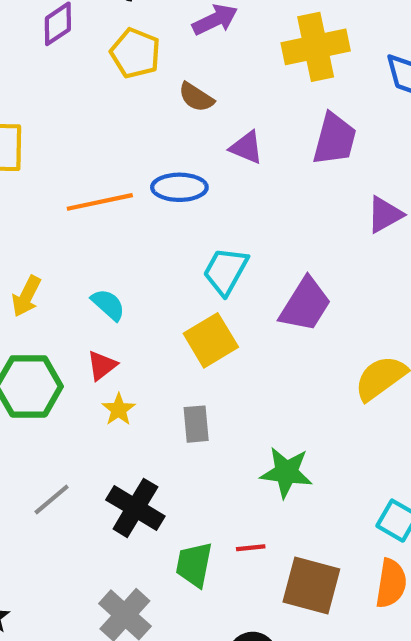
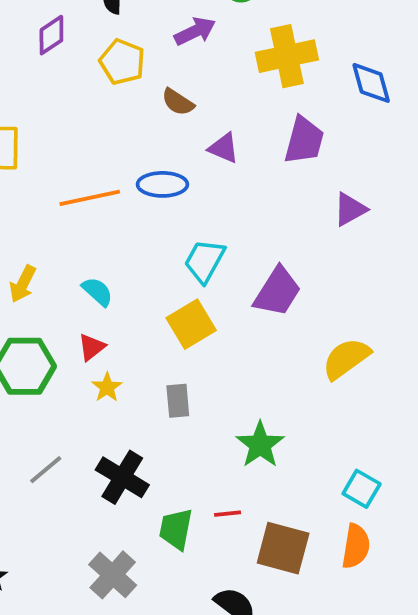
green star: (286, 472) -> (260, 445), turned 30

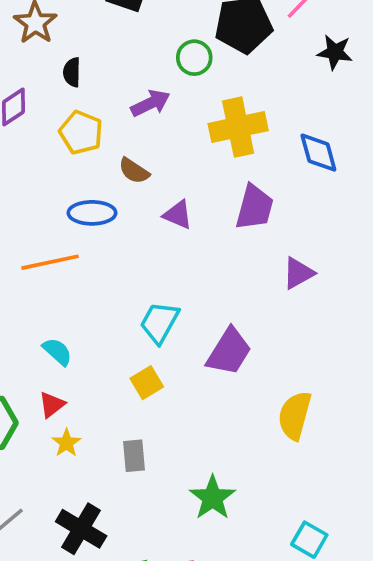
blue ellipse: (162, 184) -> (92, 213), moved
yellow square: (191, 324) -> (147, 383), size x0.7
yellow semicircle: (346, 359) -> (295, 416), turned -39

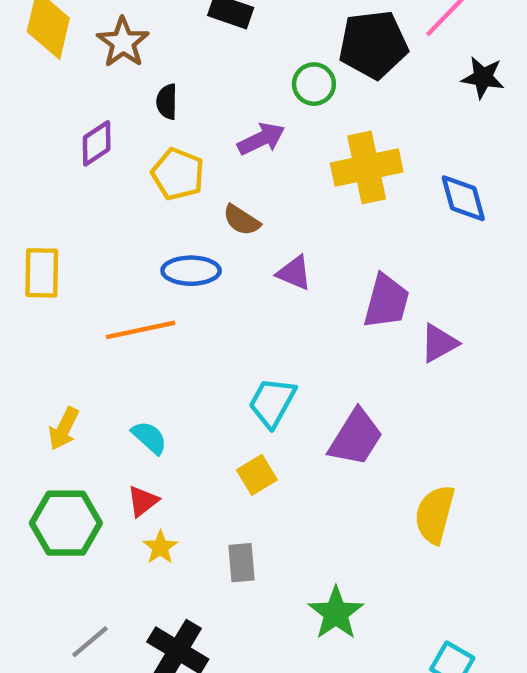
purple trapezoid: (255, 207) -> (386, 301), moved

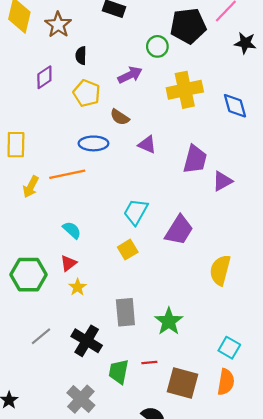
yellow arrow: (64, 429) -> (31, 187), moved
gray rectangle: (242, 563) -> (125, 312), moved, size x1.4

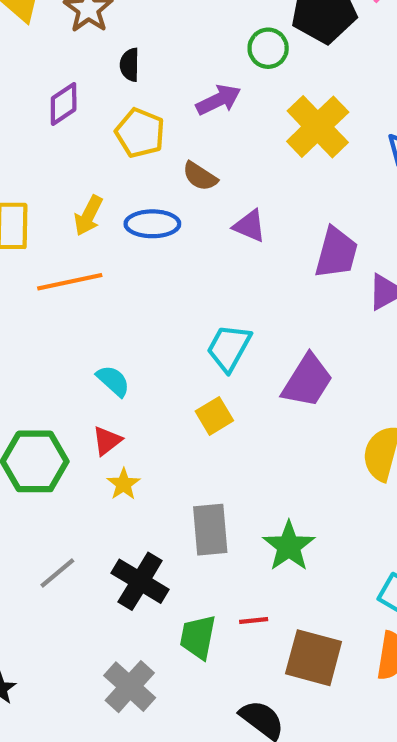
yellow cross: (185, 90) -> (318, 127), turned -32
orange line: (67, 174) -> (70, 282), moved
yellow arrow: (31, 187) -> (88, 216), moved

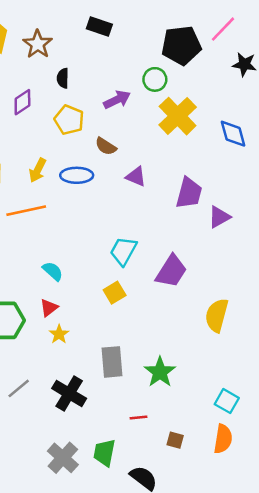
green circle: (268, 48) -> (155, 79), moved
green trapezoid: (198, 637) -> (104, 453), moved
brown square: (314, 658) -> (175, 440), size x0.5

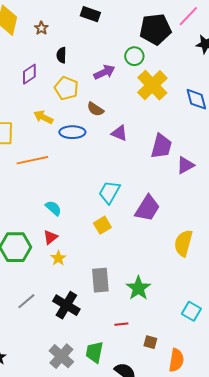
brown star: (38, 44) -> (41, 28), size x0.6
yellow arrow: (38, 170) -> (43, 117), moved, turned 90
orange semicircle: (223, 439) -> (176, 360), moved

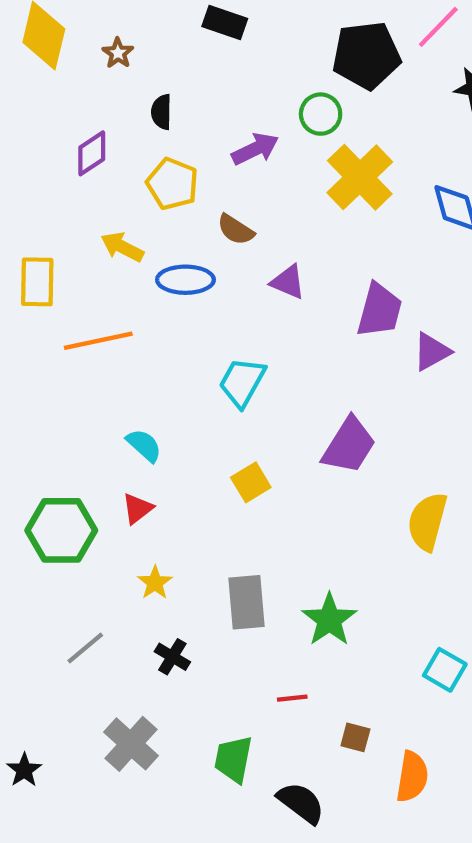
cyan trapezoid: (109, 192) -> (242, 382), moved
yellow star: (58, 258) -> (155, 583), moved
black cross: (66, 305) -> (172, 657), size x0.6
gray cross: (61, 356) -> (131, 744), moved

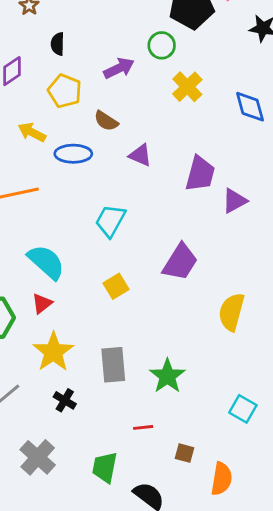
yellow cross: (360, 177) -> (187, 87), size x0.7
cyan semicircle: (144, 445) -> (46, 262), size x1.6
yellow star: (155, 583) -> (53, 352), size x1.8

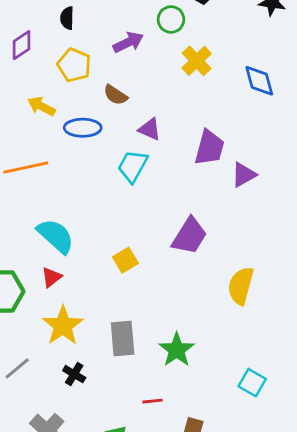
cyan trapezoid: (110, 221) -> (133, 166), moved

